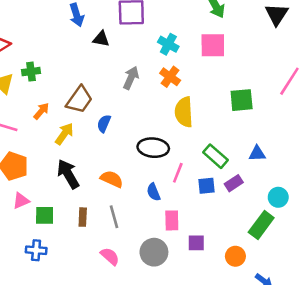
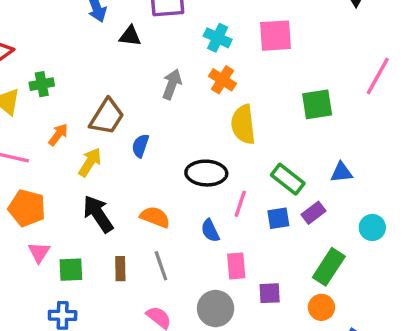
pink triangle: (21, 201) -> (39, 252), turned -30
green rectangle: (261, 225) -> (329, 267), moved

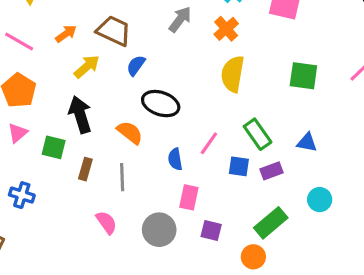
brown trapezoid: (107, 117) -> (114, 31), turned -114
black ellipse: (206, 173) -> (161, 104), moved
green square: (71, 270) -> (54, 147), moved

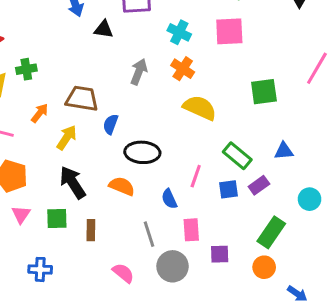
yellow semicircle: (233, 74) -> (200, 108), turned 120
gray line: (122, 177) -> (149, 234), moved

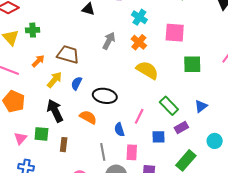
pink square: (229, 31) -> (175, 33), moved
blue semicircle: (111, 124) -> (77, 83), moved
blue triangle: (284, 151) -> (201, 106), turned -40
blue square: (229, 189) -> (158, 137), moved
pink triangle: (21, 215) -> (21, 138), moved

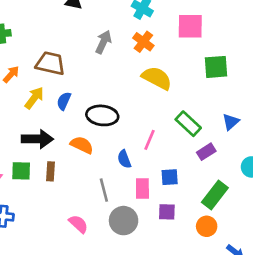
black arrow: (55, 111) -> (37, 139), turned 120
blue square: (158, 137) -> (170, 177), moved
brown rectangle: (64, 145) -> (50, 171), moved

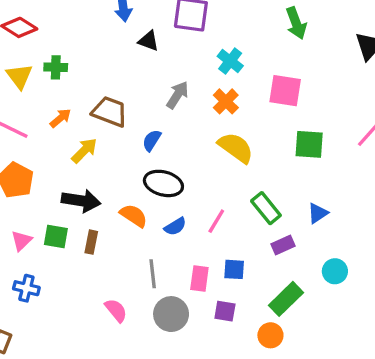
blue semicircle: (64, 101) -> (152, 140), moved
blue semicircle: (124, 159) -> (175, 227), moved, turned -108

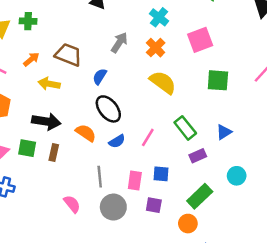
pink square: (285, 91) -> (200, 40), turned -30
yellow arrow: (84, 151) -> (49, 84), turned -125
black ellipse: (163, 183) -> (108, 109), turned 36

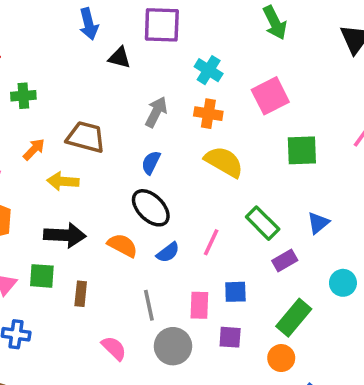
orange cross: (156, 48) -> (208, 114), turned -30
blue semicircle: (100, 77) -> (151, 163), moved
brown rectangle: (54, 153) -> (81, 294), moved

